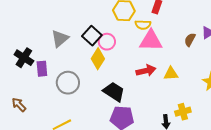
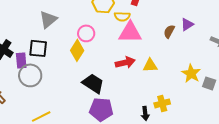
black square: (92, 36) -> (38, 48), moved, turned -36
gray triangle: (60, 39) -> (48, 19), moved
gray circle: (68, 83) -> (30, 75), moved

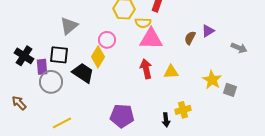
red arrow: (125, 62) -> (146, 69), turned -90
black trapezoid: (93, 83) -> (83, 73), moved

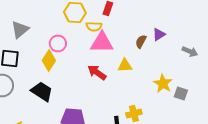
red arrow: (146, 69) -> (97, 72), turned -42
yellow triangle: (171, 72) -> (125, 66), moved
black trapezoid: (83, 73) -> (42, 92), moved

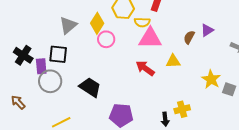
yellow diamond: (49, 60) -> (97, 23), moved

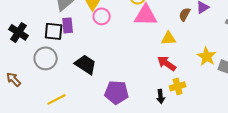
purple rectangle: (41, 66) -> (68, 25), moved
red arrow: (145, 68) -> (167, 63), moved

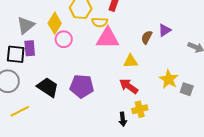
purple pentagon: (117, 92) -> (82, 86), moved
yellow line: (57, 99) -> (20, 111), moved

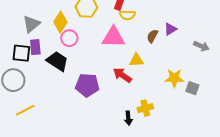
yellow semicircle: (100, 22) -> (127, 15), moved
yellow star: (169, 79) -> (174, 78), turned -30
red arrow: (129, 86) -> (122, 75), moved
black trapezoid: (48, 87) -> (57, 61), moved

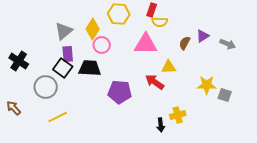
gray arrow: (201, 46) -> (228, 44), moved
black square: (21, 53) -> (63, 68), moved, turned 30
black trapezoid: (57, 61) -> (90, 68), turned -30

